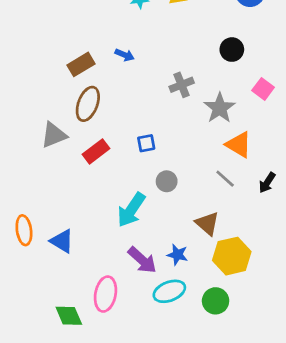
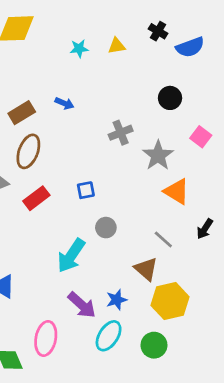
gray line: (225, 179) -> (163, 240), moved
blue star: (177, 255) -> (117, 300), turned -30
cyan ellipse: (169, 291) -> (109, 336), turned -36

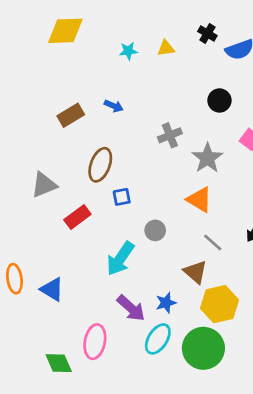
brown ellipse: (28, 151) -> (100, 165), moved
blue square: (86, 190) -> (122, 197), moved
orange triangle: (177, 191) -> (199, 200), moved
red rectangle: (36, 198) -> (77, 217), moved
green circle: (154, 345) -> (203, 348), size x1.6

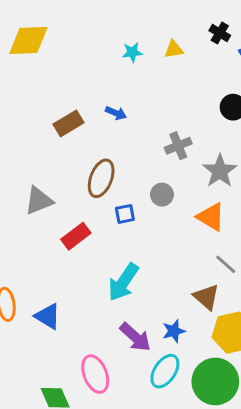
yellow diamond: (65, 31) -> (28, 40), moved
gray circle: (155, 230) -> (162, 195), moved
pink ellipse: (95, 342) -> (95, 374), turned -32

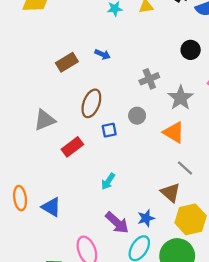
cyan arrow: (123, 282) -> (108, 181), size x0.6

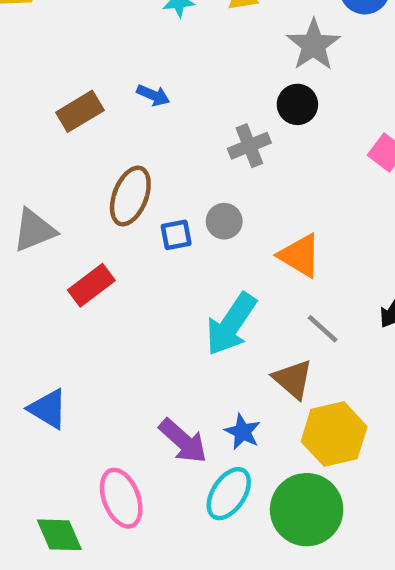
black circle: (191, 50) -> (297, 104), moved
gray star: (181, 98) -> (313, 45), moved
blue square: (109, 130) -> (176, 235), moved
cyan arrow: (108, 181) -> (231, 324), moved, size x1.8
blue star: (146, 218) -> (243, 432), turned -30

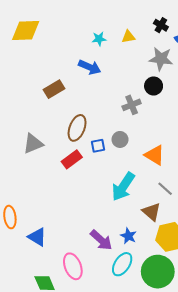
gray star: (313, 45) -> (161, 59), turned -30
blue arrow: (153, 95) -> (90, 67), moved, size x1.5
red rectangle: (91, 285) -> (72, 159), moved
blue triangle: (48, 409) -> (37, 237), moved

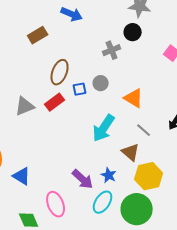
gray triangle: (33, 144) -> (25, 106), moved

